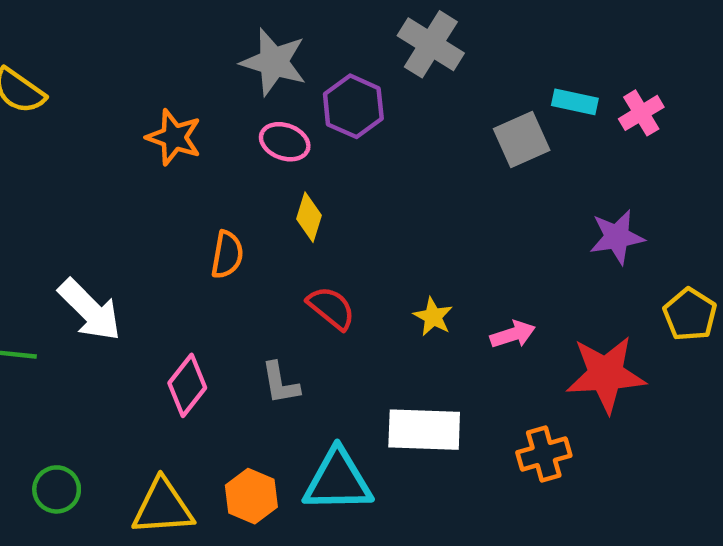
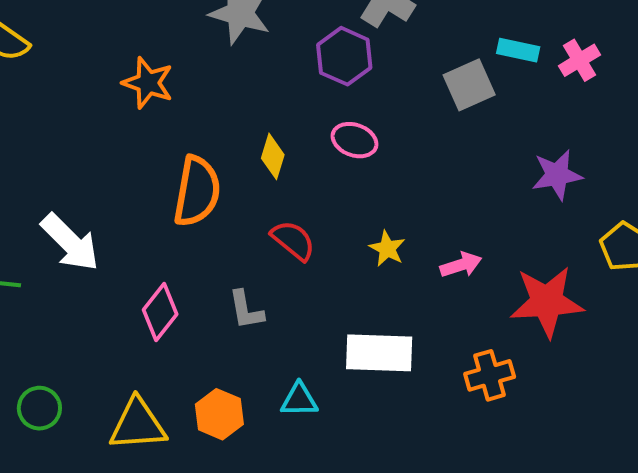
purple hexagon: (353, 106) -> (344, 56), moved
pink ellipse: (285, 142) -> (354, 140), moved
orange semicircle: (227, 255) -> (197, 191), size x1.6
cyan triangle: (338, 481) -> (299, 400), size x0.6

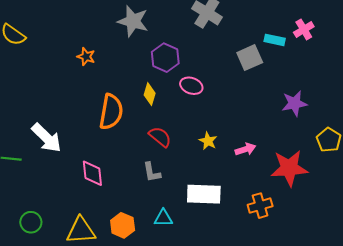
purple hexagon: (344, 56) -> (165, 58), moved
pink cross: (580, 60) -> (304, 29), moved
orange star: (148, 83) -> (86, 57), size x0.7
gray L-shape: (246, 310) -> (152, 172), moved
pink diamond: (160, 312) -> (92, 173), turned -44

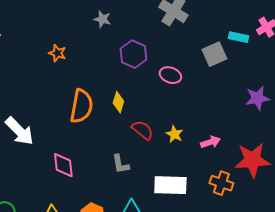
gray star: (133, 21) -> (102, 19), size x0.6
pink ellipse: (191, 86) -> (170, 75), moved
yellow diamond: (150, 94) -> (118, 102), moved
red semicircle: (160, 137) -> (142, 130), moved
orange cross: (260, 206) -> (221, 183), moved, turned 35

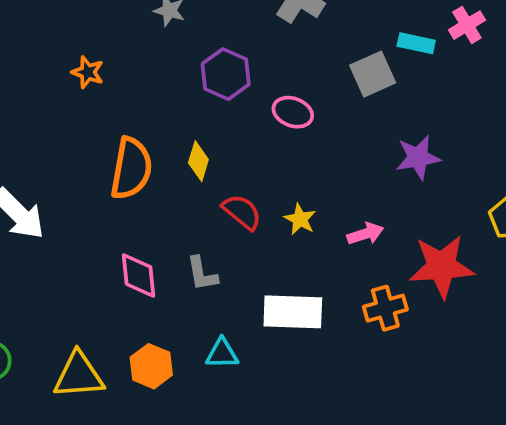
purple star: (257, 98) -> (418, 158), moved
pink diamond: (63, 165) -> (139, 275), moved
orange cross: (221, 183) -> (385, 308), turned -35

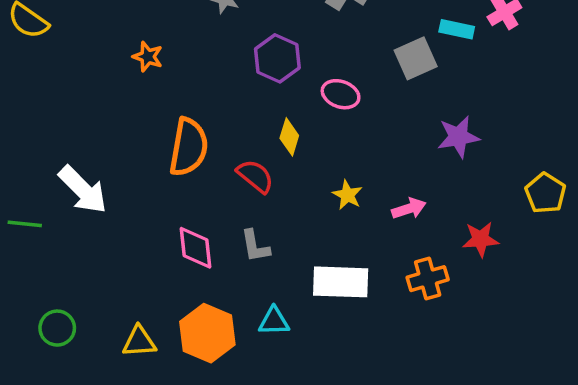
yellow diamond: (198, 161) -> (289, 137), moved
red semicircle: (242, 212) -> (255, 176), moved
red star: (442, 266) -> (481, 239), size x0.6
orange hexagon: (151, 366) -> (207, 333), size x1.4
yellow triangle: (79, 375) -> (139, 342), size x0.7

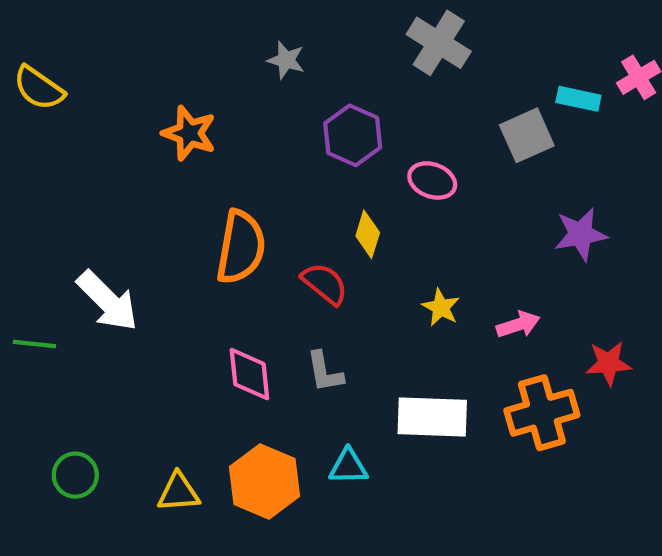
orange star: (148, 57) -> (189, 133), size x1.4
orange cross: (428, 279) -> (542, 413), size x1.4

